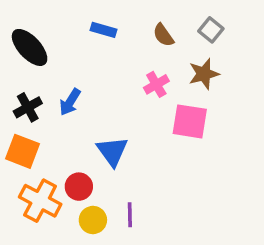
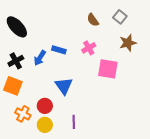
blue rectangle: (103, 30) -> (59, 50), moved
brown star: (204, 74) -> (128, 43), moved
orange cross: (40, 201) -> (23, 114), size x0.7
yellow circle: (93, 220) -> (45, 125), moved

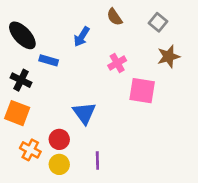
brown semicircle: (93, 20) -> (115, 17), moved
blue rectangle: (59, 50) -> (49, 60), moved
blue arrow: (40, 58) -> (82, 37), moved
black cross: (16, 61) -> (21, 80), turned -35

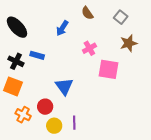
blue rectangle: (49, 60) -> (37, 55), moved
yellow circle: (59, 164) -> (54, 126), moved

